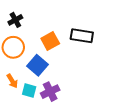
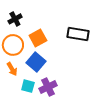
orange square: (50, 41) -> (38, 38), moved
orange arrow: (12, 81) -> (12, 69), moved

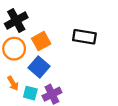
black cross: (15, 19) -> (16, 21), size x1.5
orange arrow: (12, 69) -> (13, 83), moved

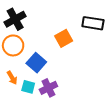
black rectangle: (84, 37) -> (93, 23), moved
orange square: (41, 41) -> (64, 38), moved

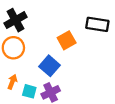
blue square: (36, 63) -> (50, 66), moved
orange arrow: (12, 78) -> (12, 82), turned -128

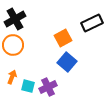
black rectangle: (97, 24) -> (92, 23), turned -35
blue square: (50, 66) -> (67, 62), moved

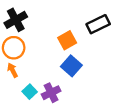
orange arrow: (12, 77) -> (13, 70), moved, turned -48
cyan square: (28, 86) -> (30, 92), turned 32

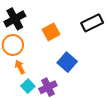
orange square: (67, 40) -> (51, 32), moved
orange arrow: (13, 70) -> (20, 67), moved

